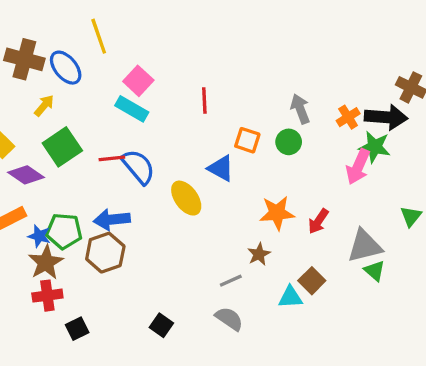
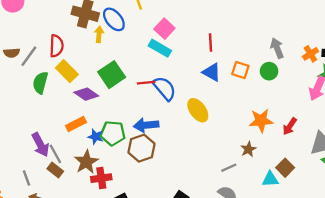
yellow arrow: (44, 106) -> (99, 34), moved, turned -35
blue triangle: (221, 168) -> (212, 72), moved
brown star: (46, 262) -> (86, 162), moved

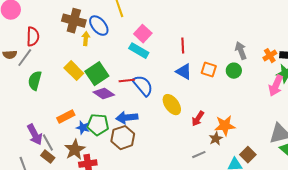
red semicircle: (56, 46) -> (33, 37), moved
yellow rectangle: (67, 71) -> (74, 71), moved
purple diamond: (86, 94) -> (104, 94), moved
orange star: (261, 121) -> (225, 126), moved
red arrow: (290, 126) -> (198, 119), moved

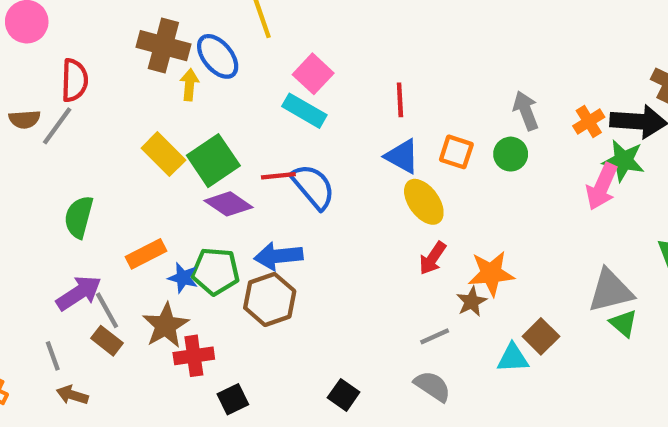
green semicircle: (35, 81) -> (79, 217), moved
yellow ellipse: (172, 105) -> (424, 202), moved
purple arrow: (35, 135) -> (79, 293), turned -95

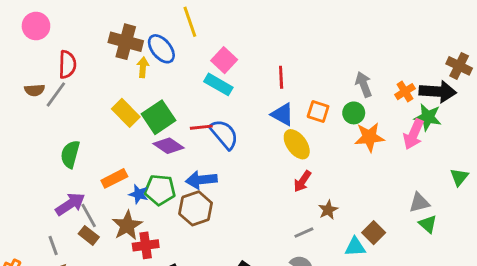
orange star: (491, 273) -> (369, 137), moved
gray triangle: (610, 291) -> (419, 203), size x0.7

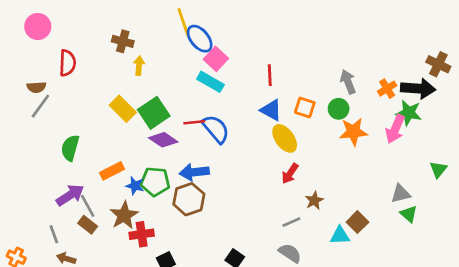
brown cross: (126, 42) -> (123, 41), size x0.7
blue ellipse: (161, 49) -> (200, 39), moved
gray line: (56, 94) -> (40, 106), moved

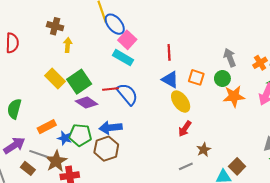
gray line: (88, 206) -> (38, 154), moved, turned -42

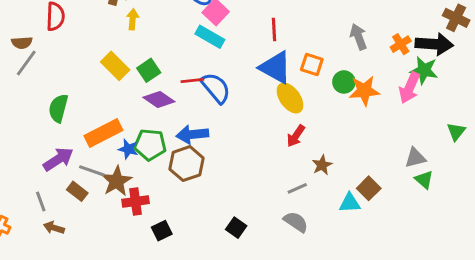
green circle: (222, 78) -> (344, 82), moved
blue triangle: (170, 80) -> (275, 67), size x1.4
green square: (79, 82) -> (149, 70), size x0.7
orange rectangle: (47, 127) -> (103, 133), size x1.4

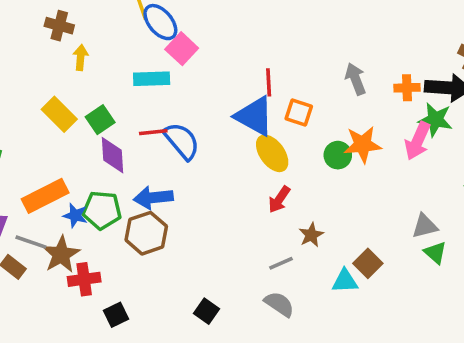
red line: (274, 30) -> (269, 82), moved
cyan rectangle: (210, 37) -> (152, 79), moved, turned -32
orange cross: (401, 44) -> (407, 88), turned 30
green circle: (344, 82) -> (338, 155), moved
purple diamond: (159, 99) -> (112, 155), turned 52

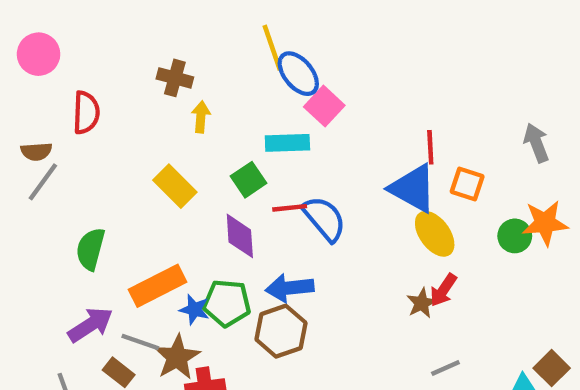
green square: (100, 120) -> (248, 180), moved
brown star: (311, 235) -> (422, 303), moved

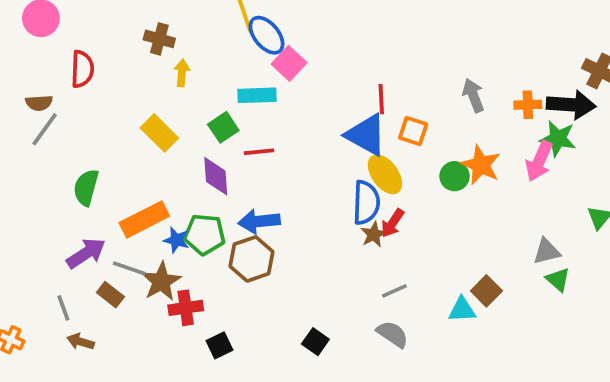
blue semicircle: (324, 219) -> (366, 203), moved, turned 42
orange star: (545, 223) -> (481, 165), turned 30

